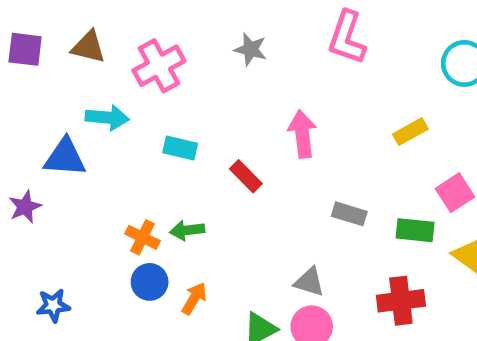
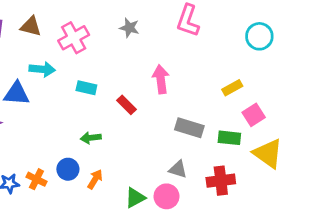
yellow rectangle: (410, 132) -> (232, 88), moved
gray rectangle: (349, 214) -> (189, 128), size x1.4
orange cross: (142, 237) -> (36, 179), moved
gray triangle: (309, 282) -> (178, 169), moved

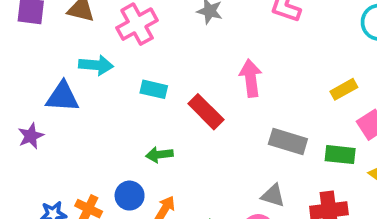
red rectangle: (126, 105) -> (206, 112), size x1.4

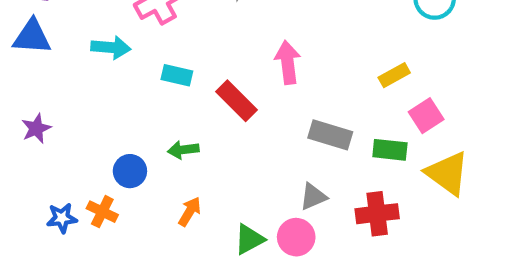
blue triangle: (62, 97) -> (32, 37), moved
blue circle: (130, 196) -> (130, 171), moved
gray triangle: (273, 196) -> (313, 197), turned -40

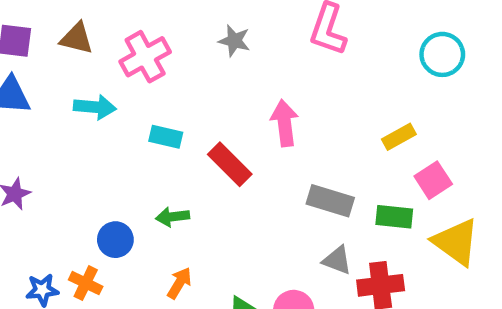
gray triangle: (313, 197) -> (337, 260), moved, turned 44

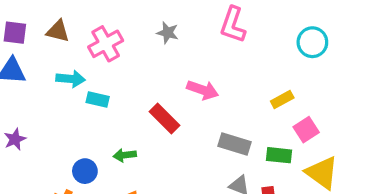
pink arrow: (285, 123) -> (203, 90), turned 116
cyan rectangle: (166, 137) -> (98, 99), moved

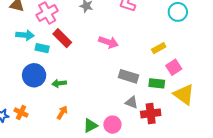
red rectangle: (164, 119) -> (62, 38), moved
blue circle: (85, 171) -> (34, 75), moved, size x1.5

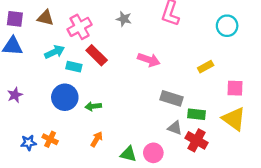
cyan arrow: (25, 35) -> (55, 52), turned -30
pink square: (174, 67) -> (235, 88), moved, turned 35
green rectangle: (157, 83) -> (196, 114), moved
red cross: (151, 113) -> (196, 140), turned 36
green triangle: (90, 126) -> (128, 154), turned 42

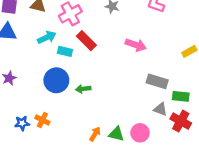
orange arrow: (97, 139) -> (95, 134), moved

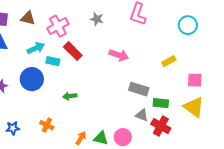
blue circle: (56, 80) -> (32, 79), moved
orange cross: (42, 120) -> (47, 125), moved

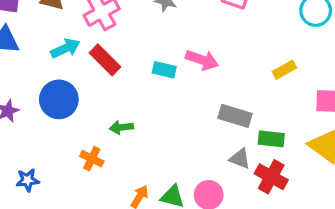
red rectangle: (73, 51) -> (105, 60), moved
cyan rectangle: (53, 61) -> (164, 70), moved
orange cross: (47, 125) -> (92, 159), moved

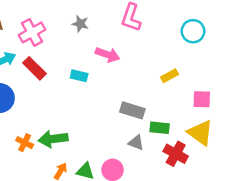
pink arrow: (202, 60) -> (108, 55), moved
green arrow: (121, 127) -> (53, 139), moved, size x1.6
red cross: (271, 177) -> (176, 154), moved

